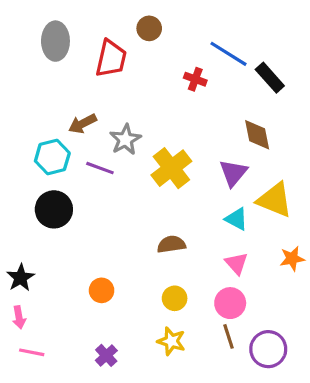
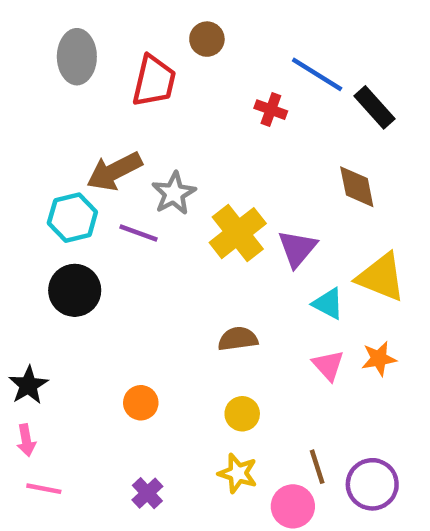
brown arrow: (82, 124) -> (114, 171), size x1.4
purple triangle: (233, 173) -> (297, 248), moved
orange star: (292, 259) -> (379, 359), moved
pink circle: (230, 303) -> (293, 506), moved

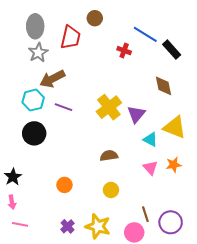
gray star: (174, 193) -> (38, 53), moved
yellow star: (238, 473) -> (98, 226), moved, size x1.4

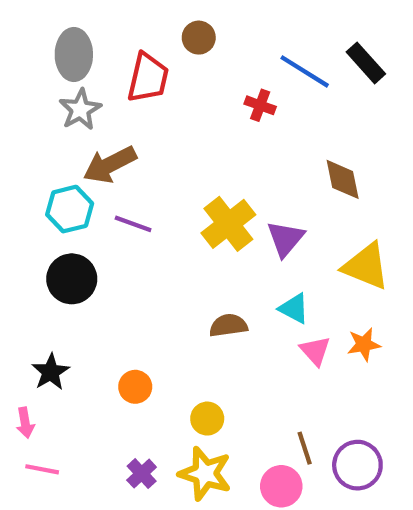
black rectangle: (172, 50) -> (366, 63), moved
cyan triangle: (150, 139) -> (294, 308), moved
black star: (13, 177) -> (51, 372), moved
yellow circle: (111, 190) -> (207, 419), moved

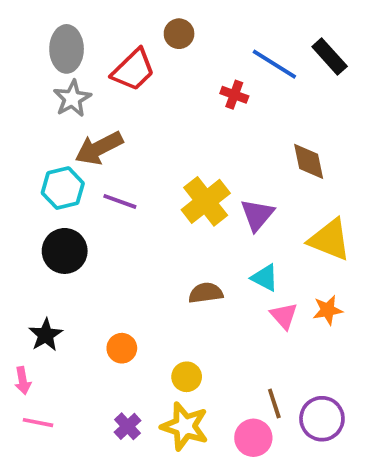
red trapezoid: (148, 78) -> (133, 70), turned 33

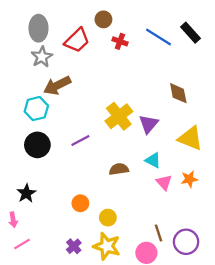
red cross: (234, 95) -> (120, 41), moved
purple line: (120, 201) -> (80, 141), moved, turned -48
orange circle: (122, 348) -> (80, 203), moved
pink line: (38, 423) -> (22, 244), turned -42

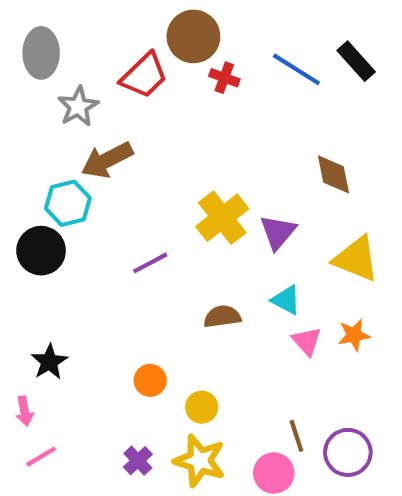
brown circle: (103, 19) -> (193, 36), size x1.6
gray ellipse: (39, 28) -> (41, 53), moved
black circle: (37, 145) -> (41, 251), moved

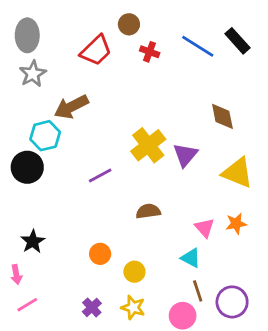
brown circle: (193, 36) -> (129, 24), size x0.6
gray star: (78, 106) -> (33, 74), moved
cyan triangle: (286, 300) -> (191, 258), moved
yellow star: (200, 461) -> (133, 307), size x0.7

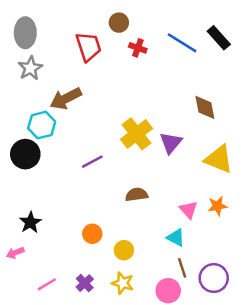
red trapezoid: (96, 50) -> (89, 47), turned -64
pink arrow: (16, 274) -> (15, 253), turned 78
pink line: (27, 305) -> (47, 284), moved

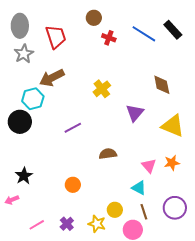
red trapezoid: (89, 47) -> (56, 37), moved
yellow cross: (137, 134) -> (102, 89), moved, size x0.7
yellow circle: (124, 250) -> (115, 210), moved
purple circle: (214, 278) -> (175, 208), moved

